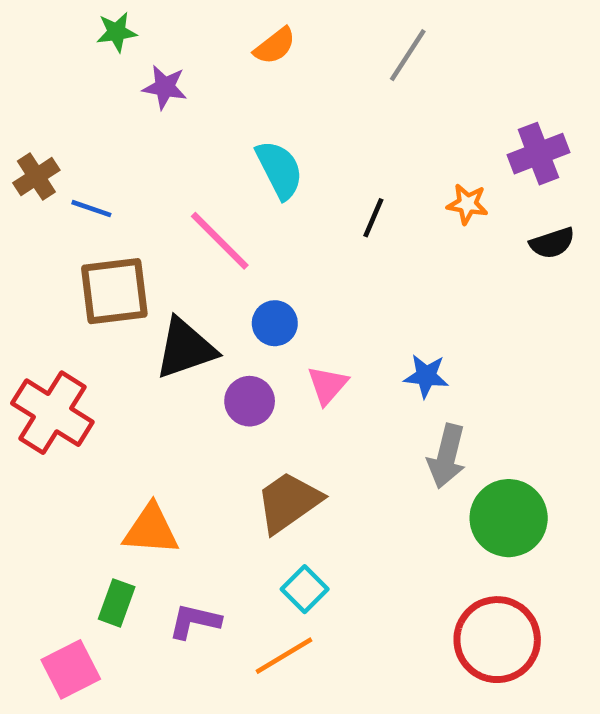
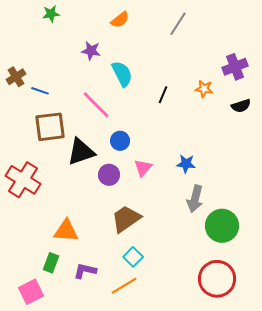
purple star: (165, 87) -> (91, 51), moved

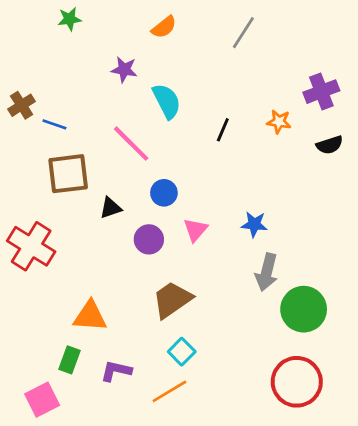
black triangle: (81, 152) -> (111, 208), size x0.6

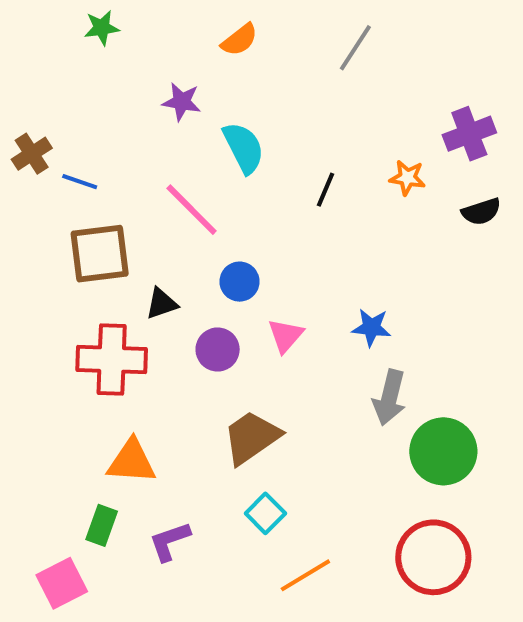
red cross: (31, 246) -> (112, 359), moved, turned -30
purple L-shape: (116, 371) -> (170, 541), turned -32
orange line: (169, 391) -> (305, 575), moved

